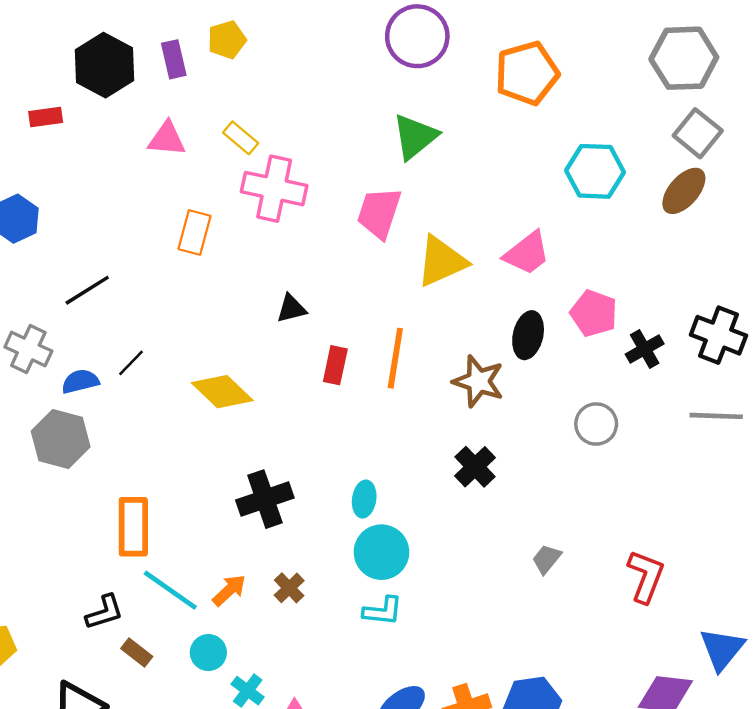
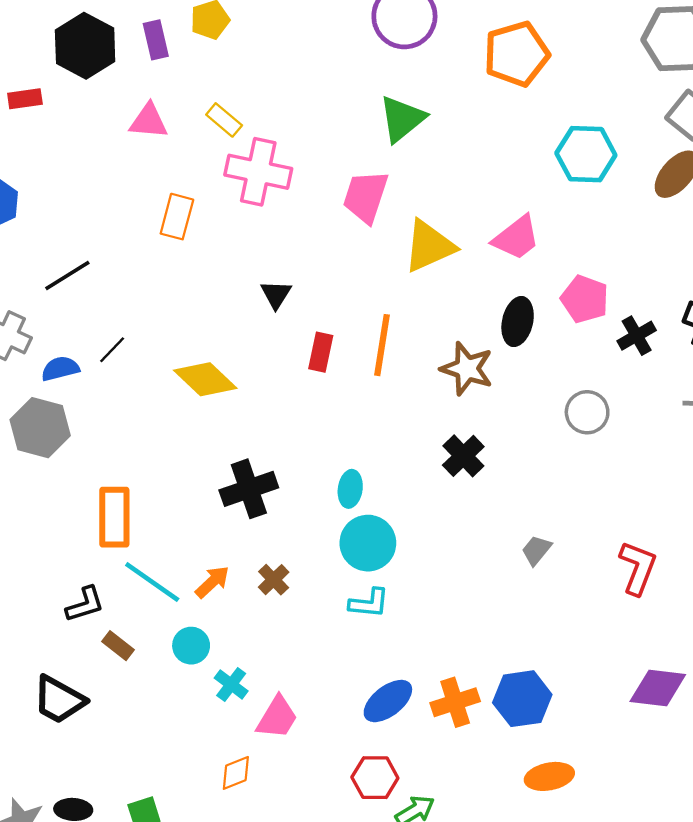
black triangle: (291, 309) -> (276, 294), turned -44

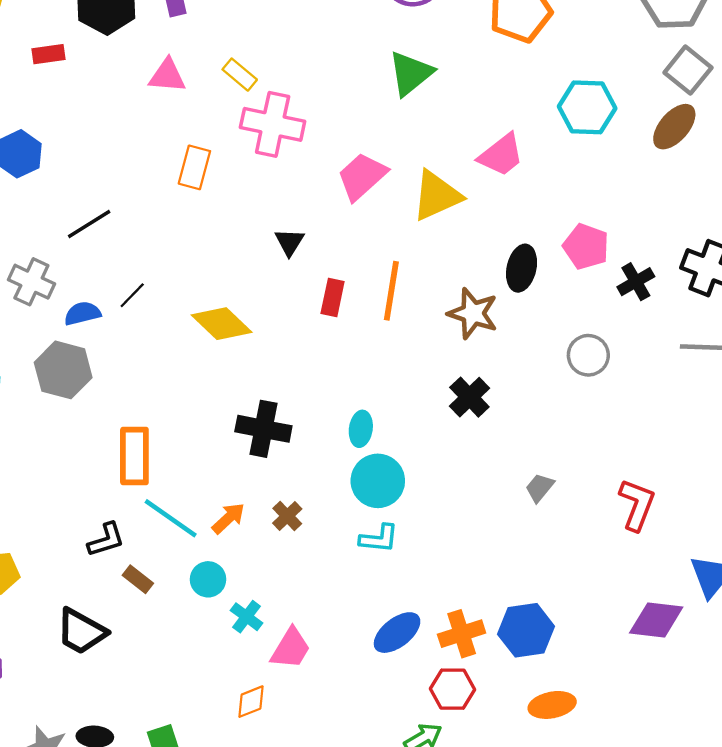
pink trapezoid: (366, 197) -> (362, 176), moved, turned 30
pink trapezoid: (516, 238) -> (501, 155), moved
black cross: (249, 489) -> (263, 429), turned 30
red hexagon: (375, 778) -> (452, 689), moved

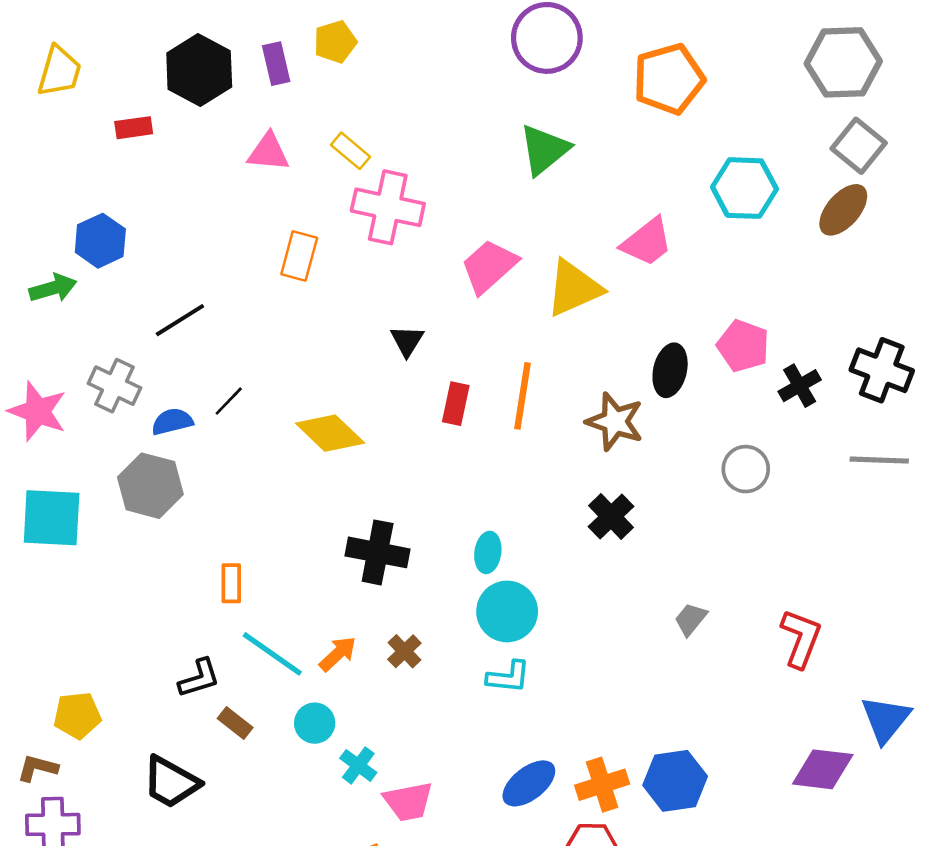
orange rectangle: (134, 456) -> (231, 583), size x0.6
pink trapezoid: (291, 648) -> (408, 801), turned 48

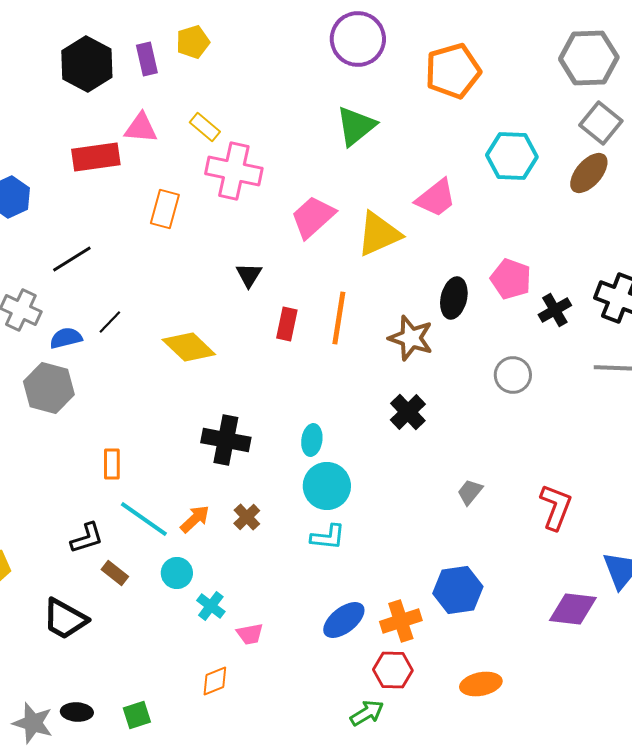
red rectangle: (134, 128) -> (96, 157), moved, size x1.6
blue hexagon: (675, 781) -> (458, 590), moved
pink trapezoid: (408, 801) -> (250, 634), size x0.7

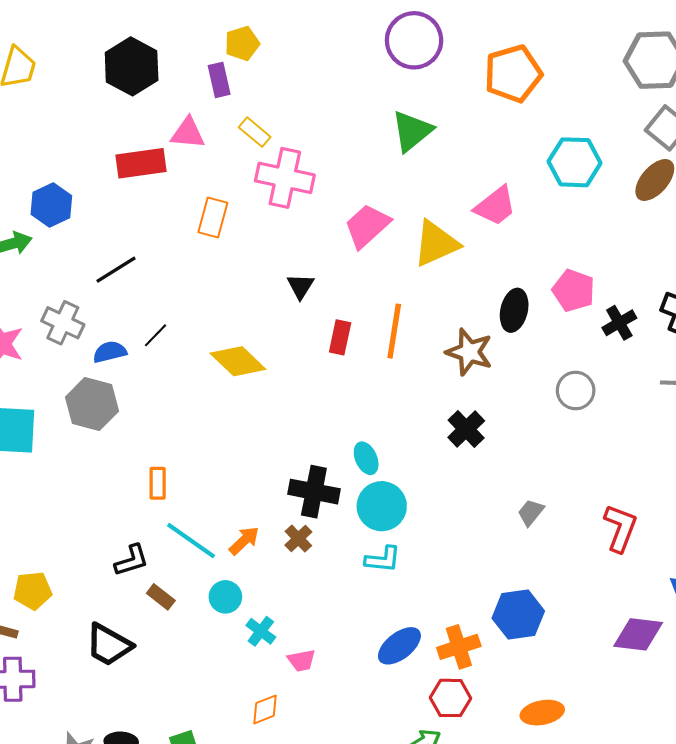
purple rectangle: (147, 59) -> (219, 80), moved
black cross: (226, 440) -> (314, 492), moved
cyan ellipse: (312, 440) -> (366, 458), turned -32

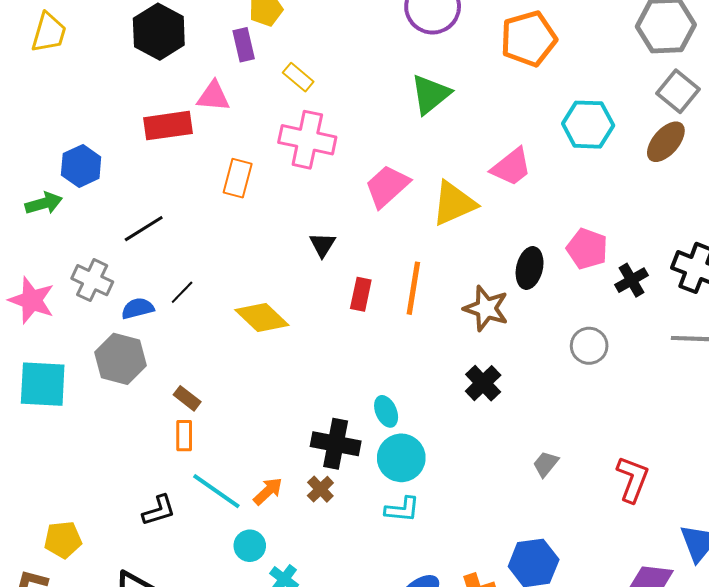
yellow rectangle: (255, 132) -> (298, 77), moved
brown rectangle: (161, 597) -> (187, 398), moved

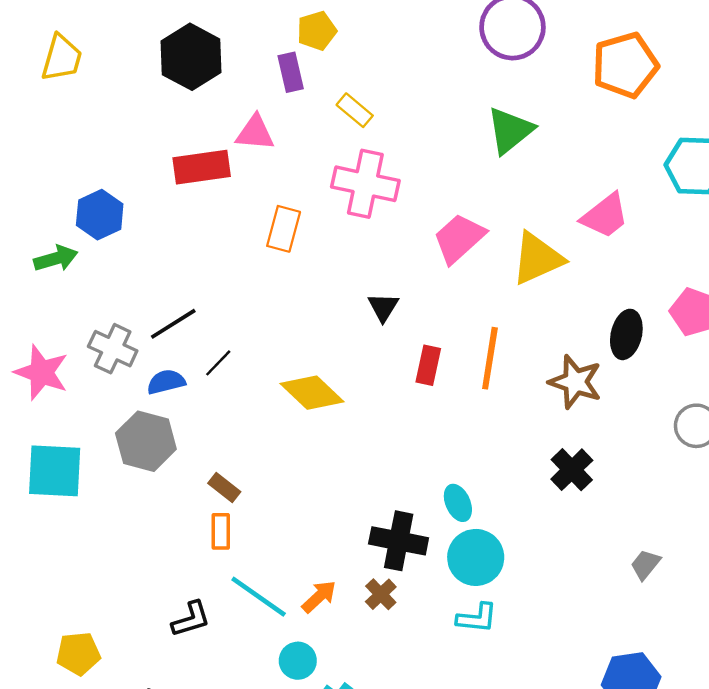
black line: (144, 229) -> (173, 324), moved

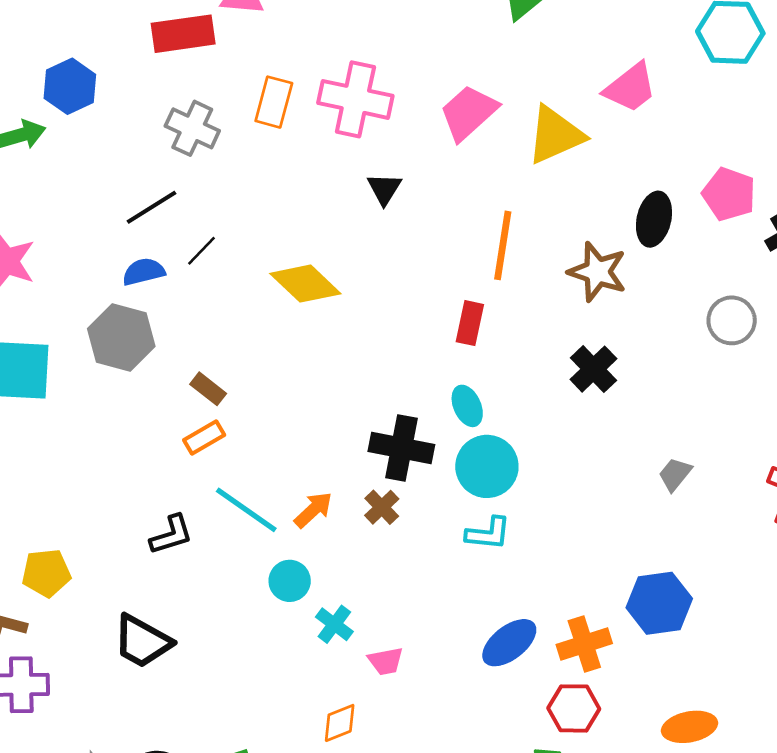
pink cross: (365, 184) -> (355, 99), moved
gray cross: (113, 349) -> (192, 128), moved
red rectangle: (428, 365) -> (470, 323), moved
orange rectangle: (221, 531) -> (204, 437), turned 60

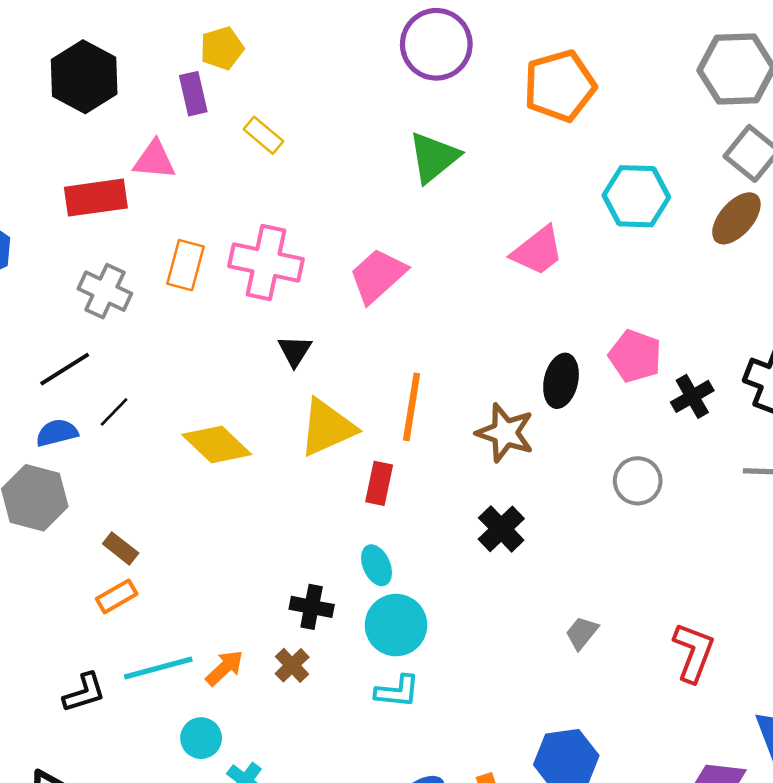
yellow triangle: (555, 135) -> (327, 428), moved
black cross: (401, 448) -> (312, 607), size x0.7
cyan line: (246, 510) -> (158, 668), turned -50

